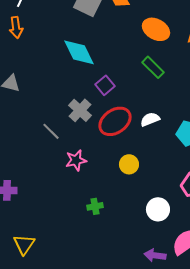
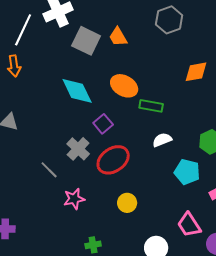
orange ellipse: (156, 29) -> (124, 86), moved
green rectangle: (153, 67) -> (151, 106), turned -35
white semicircle: (150, 119) -> (162, 140), moved

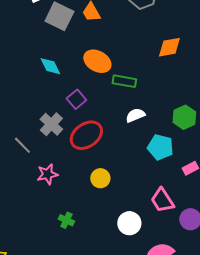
cyan diamond: (77, 91) -> (50, 66), size x0.7
green cross: (93, 245) -> (66, 220), turned 35

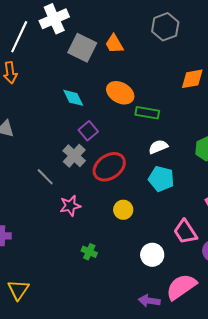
purple square: (76, 99) -> (88, 131), moved
cyan pentagon: (160, 147) -> (161, 179), moved

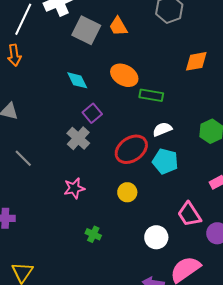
red ellipse: (109, 167) -> (131, 149), moved
gray line: (45, 177) -> (23, 158), moved

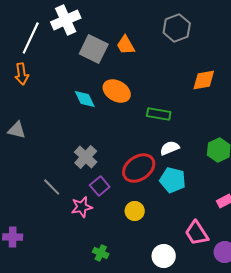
orange ellipse: (124, 75) -> (117, 91), moved
purple square: (92, 113) -> (100, 186), moved
gray line: (23, 158) -> (52, 187), moved

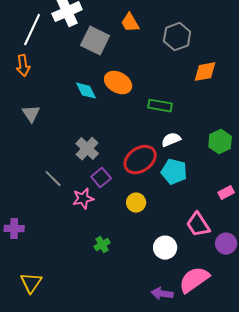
gray hexagon: (177, 28) -> (177, 37), moved
orange trapezoid: (126, 45) -> (130, 23), moved
gray triangle: (17, 130) -> (31, 114), moved, turned 42
green cross: (101, 253) -> (102, 245), turned 35

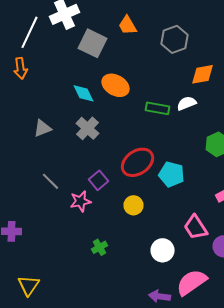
gray triangle: (31, 114) -> (42, 128), moved, turned 42
white semicircle: (171, 140) -> (186, 103), moved
gray cross: (87, 149) -> (88, 128), moved

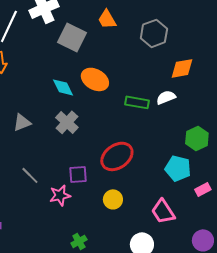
cyan pentagon: (172, 174) -> (178, 168), moved
purple square: (98, 180) -> (78, 174), turned 36
pink trapezoid: (196, 227) -> (163, 211), moved

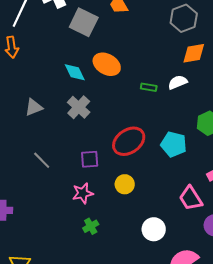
gray hexagon: (154, 33) -> (184, 18), moved
green rectangle: (137, 102) -> (149, 87), size x0.7
cyan pentagon: (178, 168) -> (174, 144), moved
pink star: (60, 195) -> (83, 193), moved
pink trapezoid: (163, 211) -> (191, 198), moved

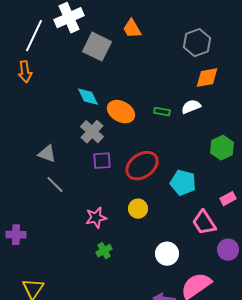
orange ellipse: (107, 64) -> (121, 112), moved
gray triangle: (34, 107) -> (47, 154), moved, turned 42
cyan pentagon: (174, 144) -> (183, 183), moved
purple square: (90, 159) -> (102, 161), moved

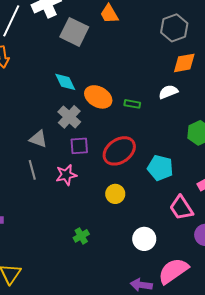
green rectangle: (162, 112) -> (132, 104), moved
gray triangle: (47, 154) -> (38, 139), moved
gray line: (55, 185) -> (32, 170), turned 30
pink star: (96, 218) -> (66, 175), moved

